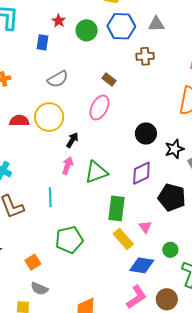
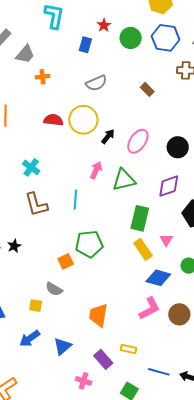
pink ellipse: (99, 108) -> (138, 141), moved
black arrow: (72, 140) -> (108, 136), moved
orange square: (33, 262) -> (66, 261), moved

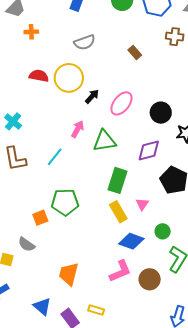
cyan line: (75, 200) -> (55, 157), turned 30
blue triangle: (62, 346) -> (42, 306), moved, turned -42

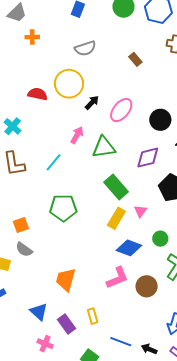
red semicircle: (39, 76) -> (38, 94), moved
green rectangle: (118, 180) -> (116, 187), turned -60
yellow rectangle: (118, 212) -> (116, 218), turned 60
orange square: (40, 218) -> (21, 225), moved
yellow rectangle: (96, 310) -> (93, 316), turned 56

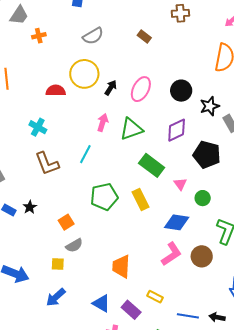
yellow rectangle: (116, 218) -> (140, 199), moved, turned -45
green circle: (160, 239) -> (203, 198), moved
gray semicircle: (24, 250) -> (74, 245), turned -54
yellow rectangle: (93, 316) -> (155, 297), turned -35

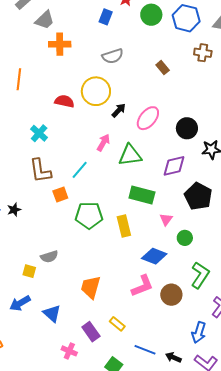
orange cross: (39, 36) -> (60, 44), size x1.5
green rectangle: (152, 165) -> (142, 195), turned -35
orange square: (66, 222) -> (60, 195), moved
blue triangle: (101, 303) -> (52, 313), moved

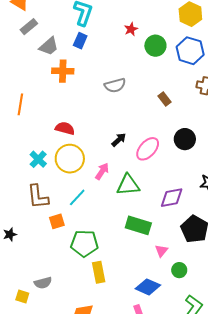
blue rectangle: (106, 17) -> (80, 41), moved
yellow circle: (96, 91) -> (70, 159), moved
black circle: (187, 128) -> (185, 139), moved
yellow rectangle: (124, 226) -> (99, 272), moved

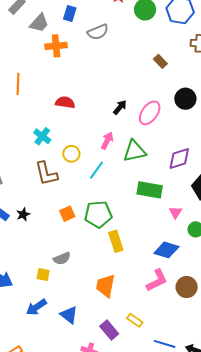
gray semicircle: (115, 85) -> (98, 32), moved
yellow circle: (70, 159) -> (71, 154), moved, size x0.6
cyan line: (77, 197) -> (97, 170), moved
orange square: (57, 221) -> (67, 214), moved

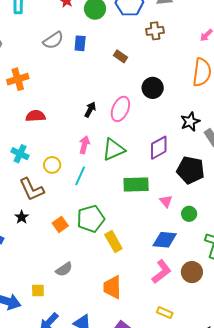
blue rectangle: (70, 14) -> (80, 43), moved
orange cross: (56, 46) -> (18, 79), moved
black star: (23, 214) -> (22, 217), moved
yellow square: (43, 274) -> (38, 291), moved
yellow rectangle: (135, 320) -> (165, 313), moved

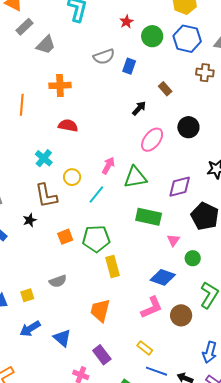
black arrow: (90, 110) -> (139, 108), moved
yellow square: (38, 291) -> (27, 295), turned -32

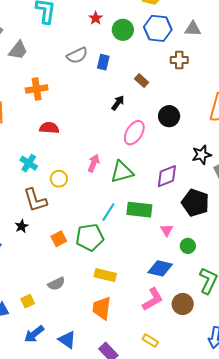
cyan line: (96, 195) -> (108, 212), moved
yellow rectangle: (113, 266) -> (105, 275), moved, turned -55

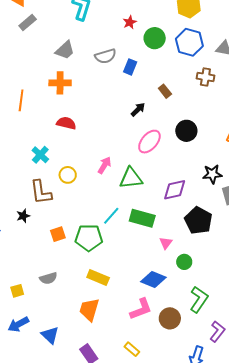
gray trapezoid: (18, 50) -> (65, 50), moved

